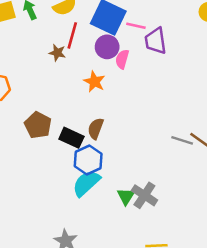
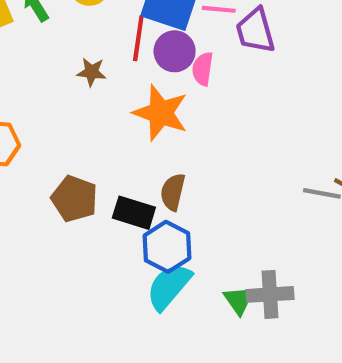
red line: (72, 35) -> (138, 38), moved
orange star: (94, 82) -> (161, 113), size x1.5
gray cross: (144, 195) -> (270, 294), turned -30

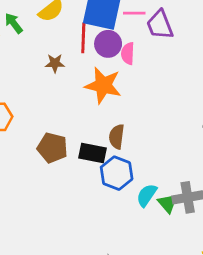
cyan semicircle: (169, 287) -> (147, 195), moved, size x0.7

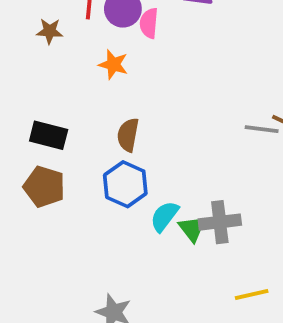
orange star: (103, 85) -> (113, 64), size x0.6
brown pentagon: (52, 148) -> (44, 187), moved
black rectangle: (92, 153) -> (49, 135), moved

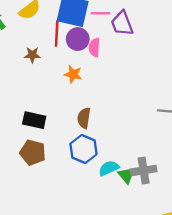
cyan semicircle: (164, 216) -> (109, 168), turned 30

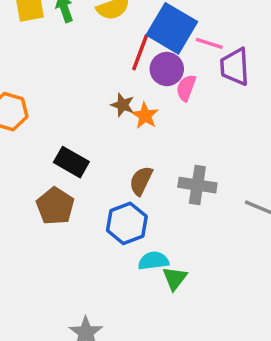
brown star: (32, 55) -> (123, 105), moved
gray cross: (144, 170) -> (197, 185), moved

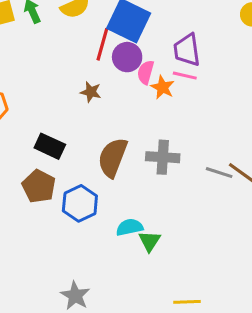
pink line: (209, 43) -> (185, 76), moved
orange star: (145, 116) -> (163, 87), moved
brown semicircle: (141, 181) -> (113, 158), size x1.5
blue hexagon: (127, 223) -> (80, 203), moved

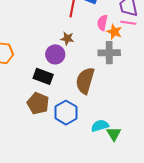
purple circle: (127, 57) -> (55, 54), moved
gray cross: (163, 157) -> (109, 53), moved

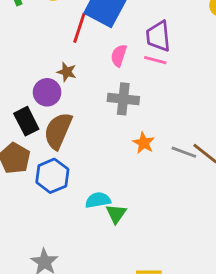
orange star: (114, 32) -> (144, 143), moved
black rectangle: (43, 76) -> (26, 121), turned 36
brown semicircle: (85, 81) -> (58, 131), moved

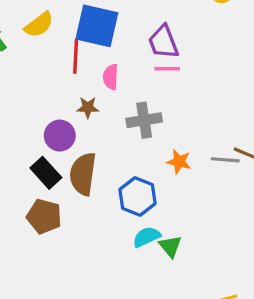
pink semicircle: (119, 56) -> (111, 77), moved
brown star: (67, 72) -> (88, 107), moved
blue hexagon: (52, 176) -> (137, 197), moved

